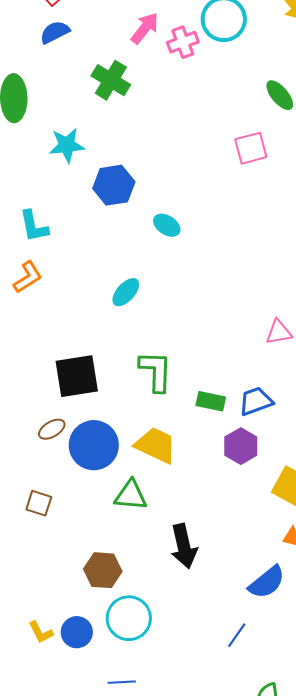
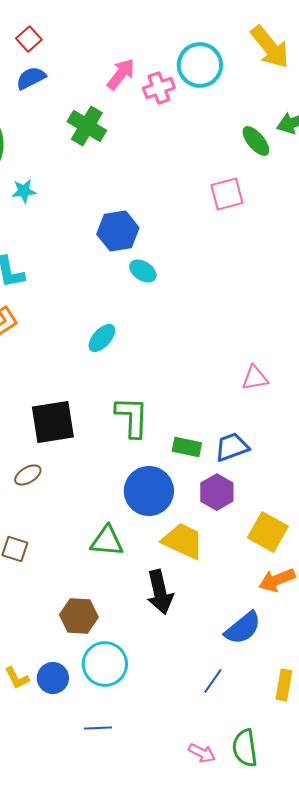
cyan star: (67, 145) -> (24, 191), moved, size x0.7
blue hexagon: (114, 185) -> (118, 231), moved
blue circle: (94, 445) -> (149, 491), moved
yellow trapezoid: (156, 445) -> (183, 541), moved

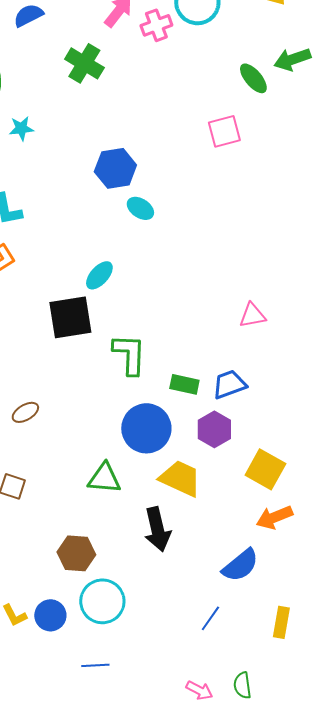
black square: (53, 422) -> (70, 317), moved
green semicircle: (245, 748) -> (242, 685), size x0.7

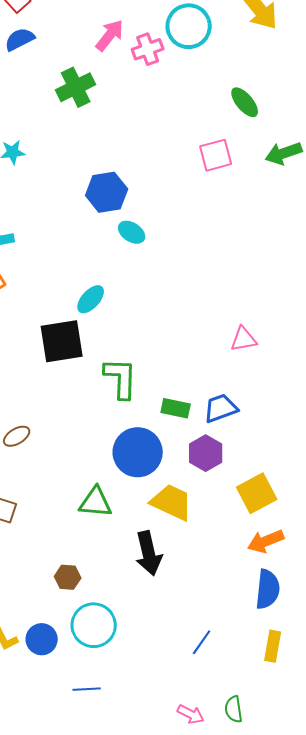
green arrow: (292, 59) -> (284, 153), moved
green cross: (84, 63) -> (76, 87), turned 33
yellow square: (265, 469) -> (257, 493), turned 33
brown hexagon: (76, 553) -> (68, 577), size x0.7
blue semicircle: (240, 565) -> (268, 589), moved, turned -45

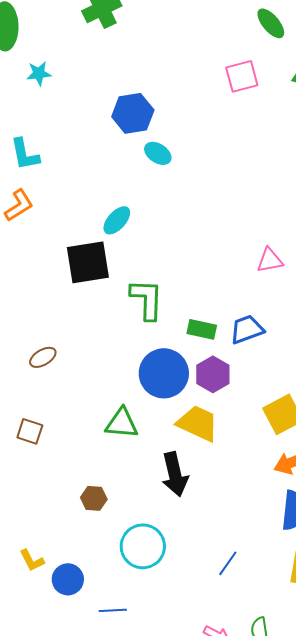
purple hexagon: (206, 453) -> (213, 374), moved
cyan circle: (94, 625) -> (143, 546), moved
blue circle: (42, 639) -> (68, 579), moved

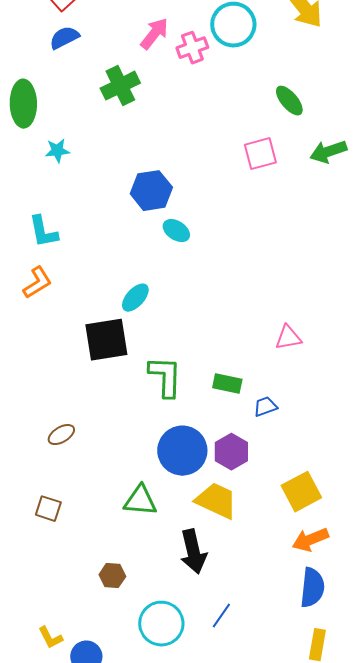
green rectangle: (202, 329) -> (227, 384), moved
blue trapezoid: (247, 329) -> (265, 407), size x0.7
blue line: (228, 563) -> (221, 616), moved

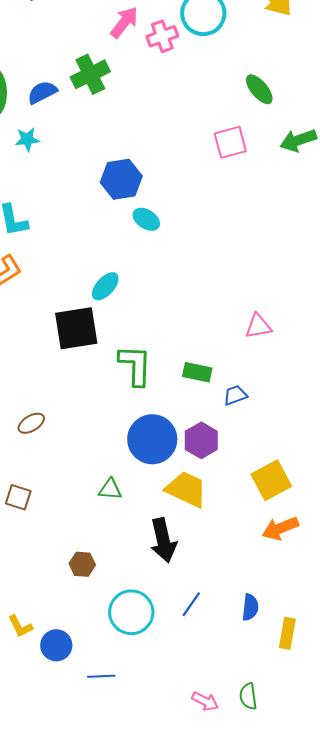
blue semicircle: (64, 38) -> (42, 92), moved
green triangle: (140, 501) -> (110, 489), size x0.7
blue semicircle: (312, 588) -> (250, 607), moved, size x0.7

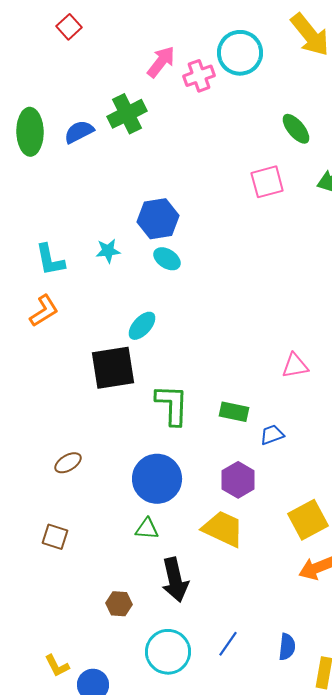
cyan star: (27, 139) -> (108, 251), moved
cyan ellipse: (146, 219) -> (167, 259), moved
blue circle: (152, 439) -> (157, 479), moved
black arrow: (163, 540) -> (175, 580), moved

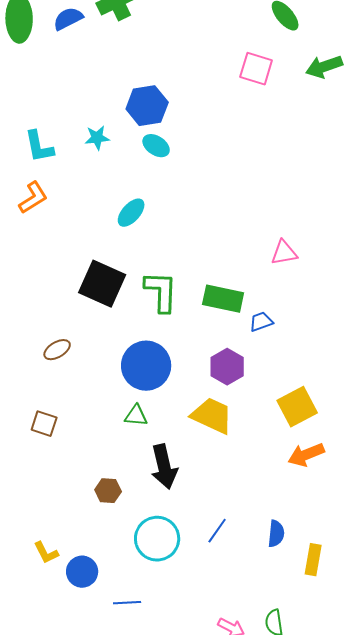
pink square: (267, 182) -> (256, 69), turned 32
black square: (113, 368) -> (102, 284), moved, turned 33
green rectangle: (234, 412) -> (223, 299), size x1.4

